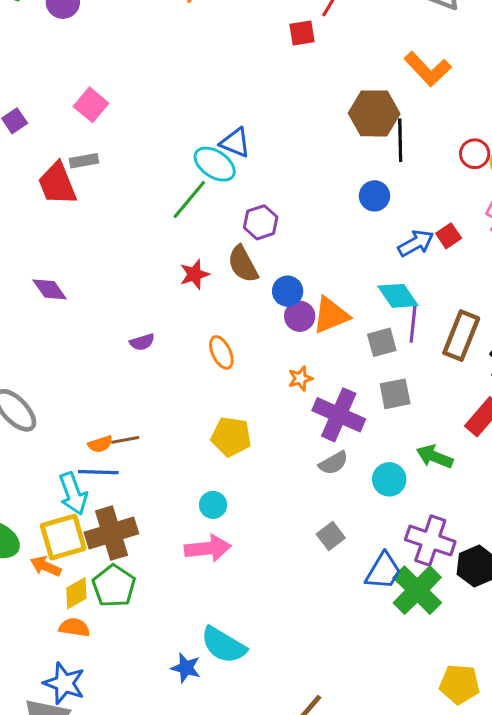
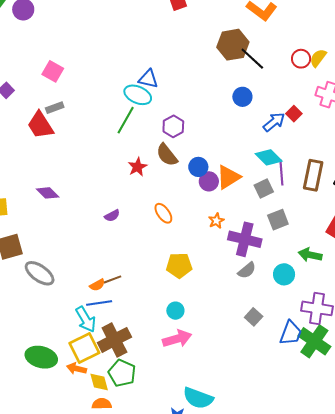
black line: (400, 140) -> (252, 59), turned -36
yellow diamond: (76, 593) -> (99, 382), turned -65

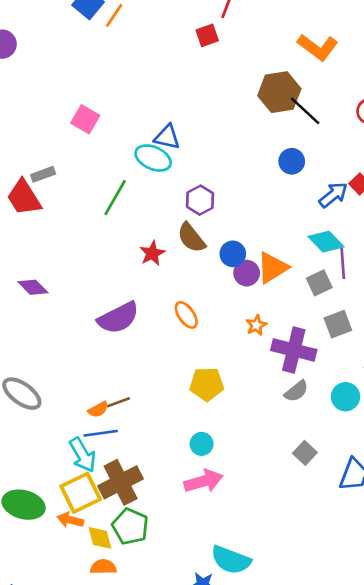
pink square: (53, 71) -> (85, 119), moved
green line: (126, 120) -> (115, 198), moved
purple semicircle: (112, 216) -> (118, 318), size x2.0

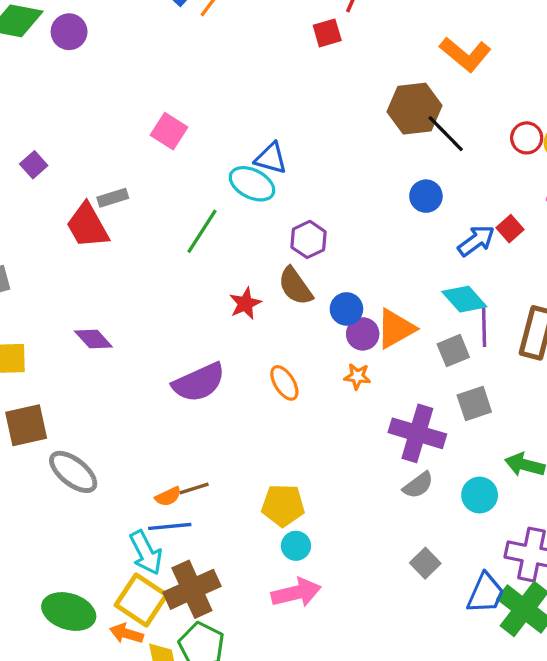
orange star: (256, 325) -> (357, 376), moved, turned 30
yellow pentagon: (207, 384) -> (283, 505), moved
yellow square: (81, 493) -> (141, 600), turned -33

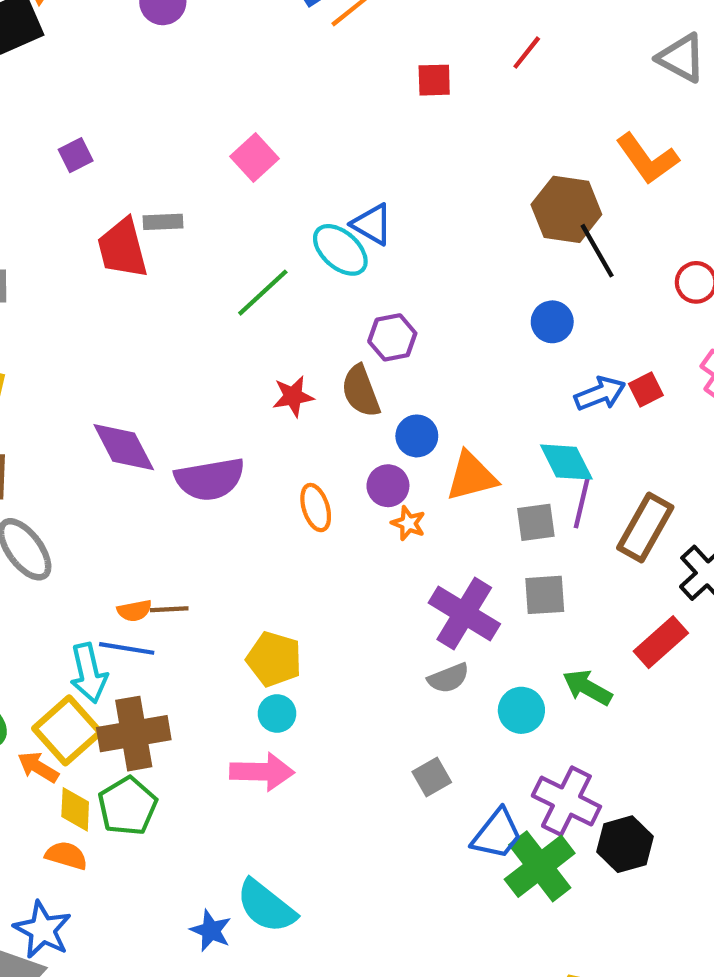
red square: (327, 33) -> (434, 80), moved
purple circle: (363, 334) -> (388, 486), moved
purple diamond: (93, 339) -> (124, 447), moved, size x1.4

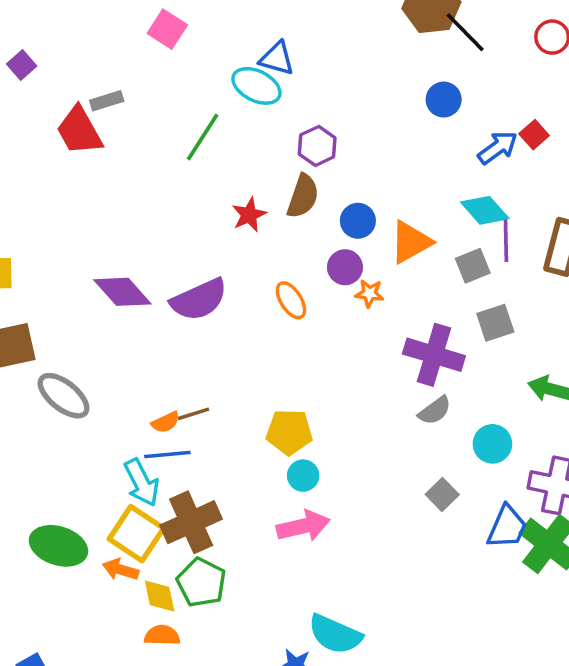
brown semicircle: (361, 391) -> (303, 196), turned -126
cyan circle: (521, 710) -> (492, 444), moved

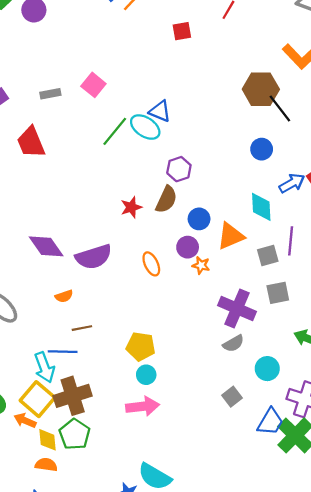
gray rectangle: (107, 101) -> (50, 94), moved
green line: (203, 137) -> (115, 131), moved
cyan diamond: (485, 210) -> (261, 207), moved, turned 32
orange semicircle: (166, 422) -> (64, 296), moved

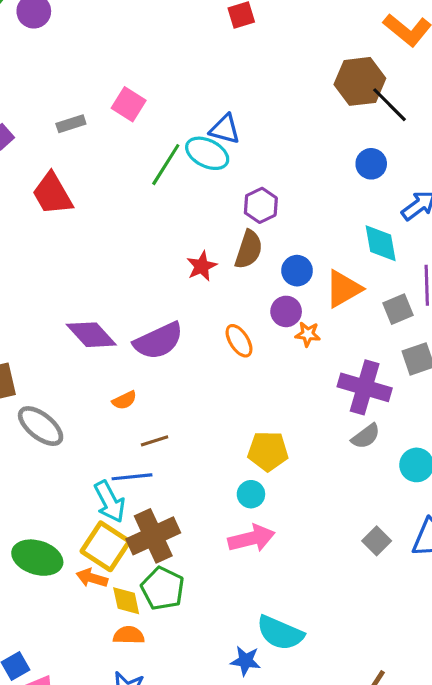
yellow pentagon: (141, 346) -> (268, 451), moved
gray square: (232, 397) -> (377, 541), moved

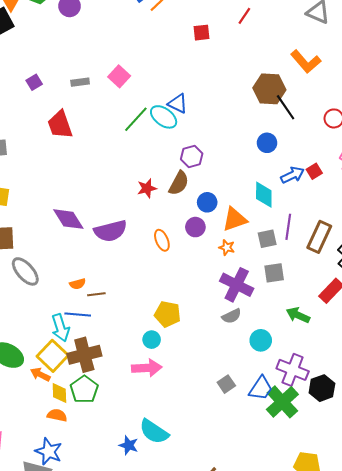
orange star: (308, 334) -> (227, 247), moved
orange semicircle: (124, 400) -> (78, 284), moved

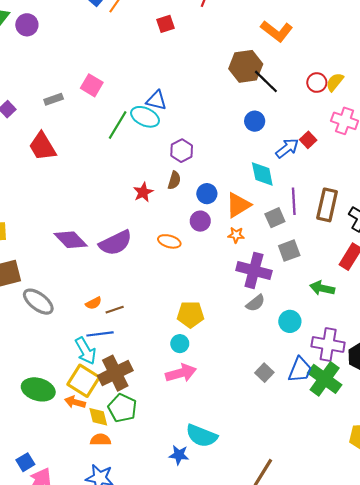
brown semicircle: (179, 183) -> (174, 180), size x0.7
orange ellipse: (162, 240) -> (169, 241), turned -40

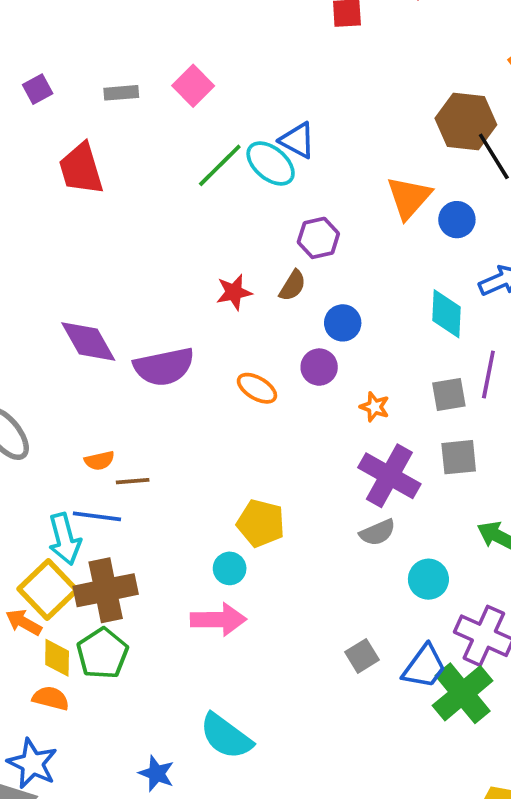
orange triangle: (238, 205) -> (409, 197), moved, turned -32
blue star: (179, 455) -> (156, 773), moved

